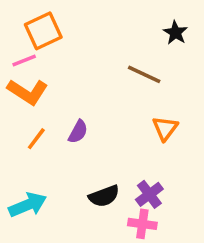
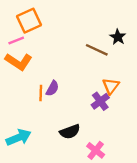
black star: (175, 33) -> (118, 37), moved
orange line: (36, 139) -> (41, 93), moved, turned -35
purple cross: (149, 194) -> (100, 101), moved
pink cross: (142, 224) -> (96, 150), turned 30

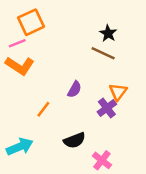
black star: (118, 37) -> (108, 33), moved
purple semicircle: (52, 88) -> (75, 89), moved
orange line: (41, 93) -> (43, 109), moved, turned 35

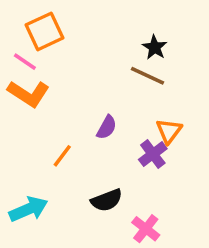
pink line: (17, 43) -> (25, 62), turned 56

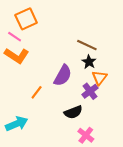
black star: (155, 47) -> (89, 62), moved
purple semicircle: (107, 127) -> (63, 75), size x1.5
black semicircle: (107, 200) -> (73, 112), moved

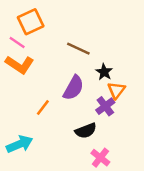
brown line: (87, 45) -> (78, 49), moved

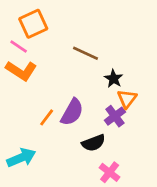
purple semicircle: (73, 88) -> (72, 112), moved

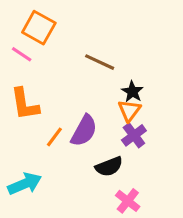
orange square: (33, 24) -> (39, 28), turned -36
orange L-shape: (21, 71) -> (25, 104), moved, turned 48
orange triangle: (127, 99) -> (129, 110), moved

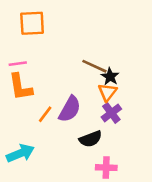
orange square: (39, 28) -> (32, 23), turned -32
pink line: (22, 54) -> (18, 64), moved, turned -42
brown line: (100, 62) -> (94, 66), moved
pink cross: (128, 201) -> (106, 168), turned -36

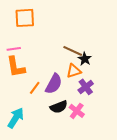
orange triangle: (107, 92) -> (74, 71), moved, turned 35
black semicircle: (91, 139) -> (59, 107), moved
cyan arrow: (20, 153) -> (16, 118), turned -35
pink cross: (106, 168) -> (77, 111), moved, turned 35

